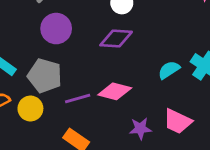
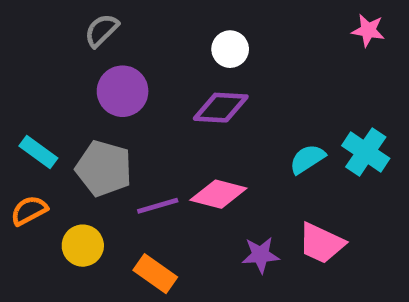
yellow circle: (30, 108) -> (83, 246), moved

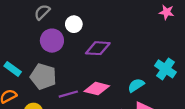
white circle: (230, 49) -> (74, 24), moved
cyan semicircle: (307, 159) -> (136, 85), moved

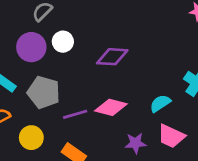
white circle: (74, 24) -> (63, 42), moved
purple circle: (52, 41) -> (31, 47), moved

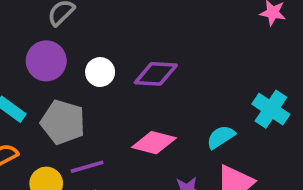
white circle: (63, 42) -> (100, 72), moved
purple line: (75, 114) -> (87, 167), moved

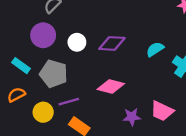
cyan semicircle: (221, 137) -> (155, 49), moved

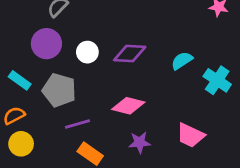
yellow circle: (43, 112) -> (21, 144), moved
purple star: (132, 117) -> (140, 142), moved

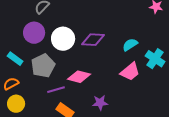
white circle: (87, 52) -> (63, 39), size x1.5
gray pentagon: (59, 90) -> (43, 66), turned 30
pink diamond: (128, 106) -> (79, 77), moved
pink trapezoid: (190, 135) -> (130, 72), moved, turned -65

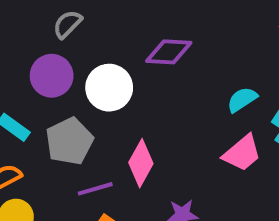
purple diamond: (93, 40) -> (169, 52), moved
pink diamond: (79, 77) -> (141, 163), turned -75

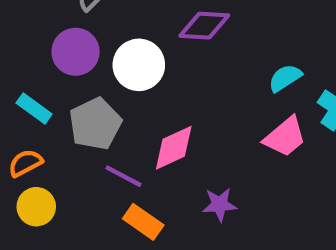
pink diamond: (141, 163) -> (174, 148), turned 36
purple line: (95, 189) -> (124, 176), turned 44

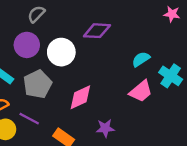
purple line: (124, 176) -> (29, 119), moved

